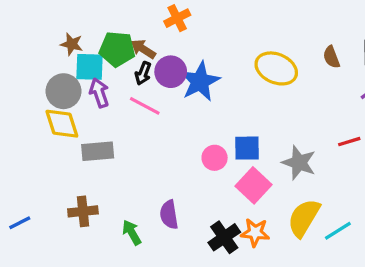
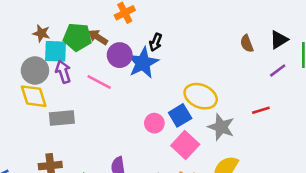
yellow ellipse: (276, 68) -> (201, 96), moved
black arrow: (143, 73) -> (156, 42), moved
blue square: (247, 148) -> (180, 115), turned -30

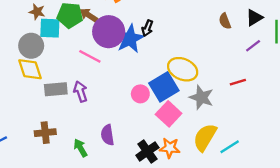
black arrow: (156, 42) -> (147, 28), moved
purple circle: (120, 55) -> (109, 32), size x1.4
purple arrow: (63, 72) -> (80, 92), moved
blue square: (180, 115) -> (164, 87), size x1.4

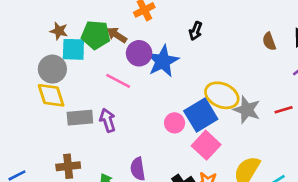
black arrow: (147, 28) -> (196, 31), moved
purple circle: (109, 32) -> (139, 53), size x0.7
gray star: (201, 97) -> (247, 110), moved

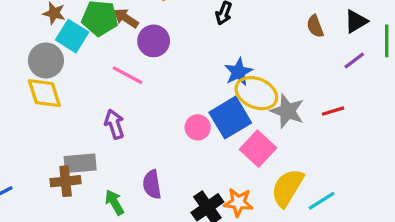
cyan square: (73, 49) -> (72, 36), turned 30
blue star: (163, 61) -> (238, 72), moved, size x0.7
gray rectangle: (80, 118) -> (80, 163), moved
pink square: (206, 145) -> (258, 149), moved

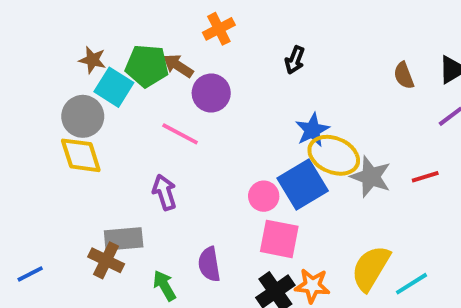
pink square: (258, 149) -> (279, 239), moved, turned -32
brown cross: (66, 181) -> (106, 260), turned 32

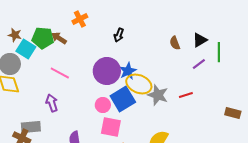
purple circle: (211, 93) -> (107, 71), moved, size x1.4

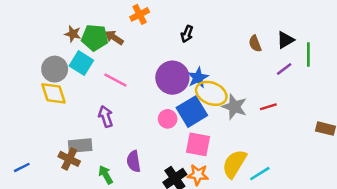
brown star: (15, 35) -> (73, 34), moved
cyan square: (26, 49) -> (81, 63), moved
pink square: (111, 127) -> (198, 144), moved

